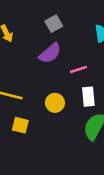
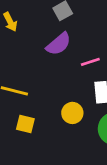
yellow circle: (55, 103) -> (72, 113), moved

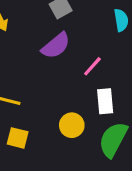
pink line: (90, 62) -> (92, 66), turned -30

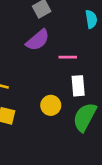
pink line: (92, 66) -> (68, 57), turned 48

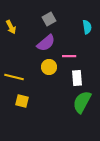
yellow circle: (51, 105) -> (49, 67), moved

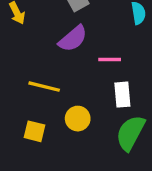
yellow circle: (49, 67) -> (78, 119), moved
yellow line: (14, 77) -> (44, 87), moved

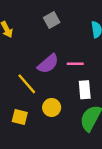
purple semicircle: (73, 39) -> (48, 64), moved
yellow line: (44, 87) -> (27, 84), turned 35

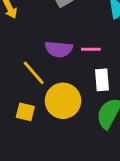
purple semicircle: (48, 64) -> (59, 49), turned 45
yellow circle: (52, 107) -> (63, 101), size x1.6

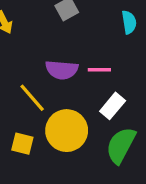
white rectangle: (102, 80) -> (113, 106), turned 45

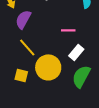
purple semicircle: (62, 70) -> (23, 19), moved, turned 114

